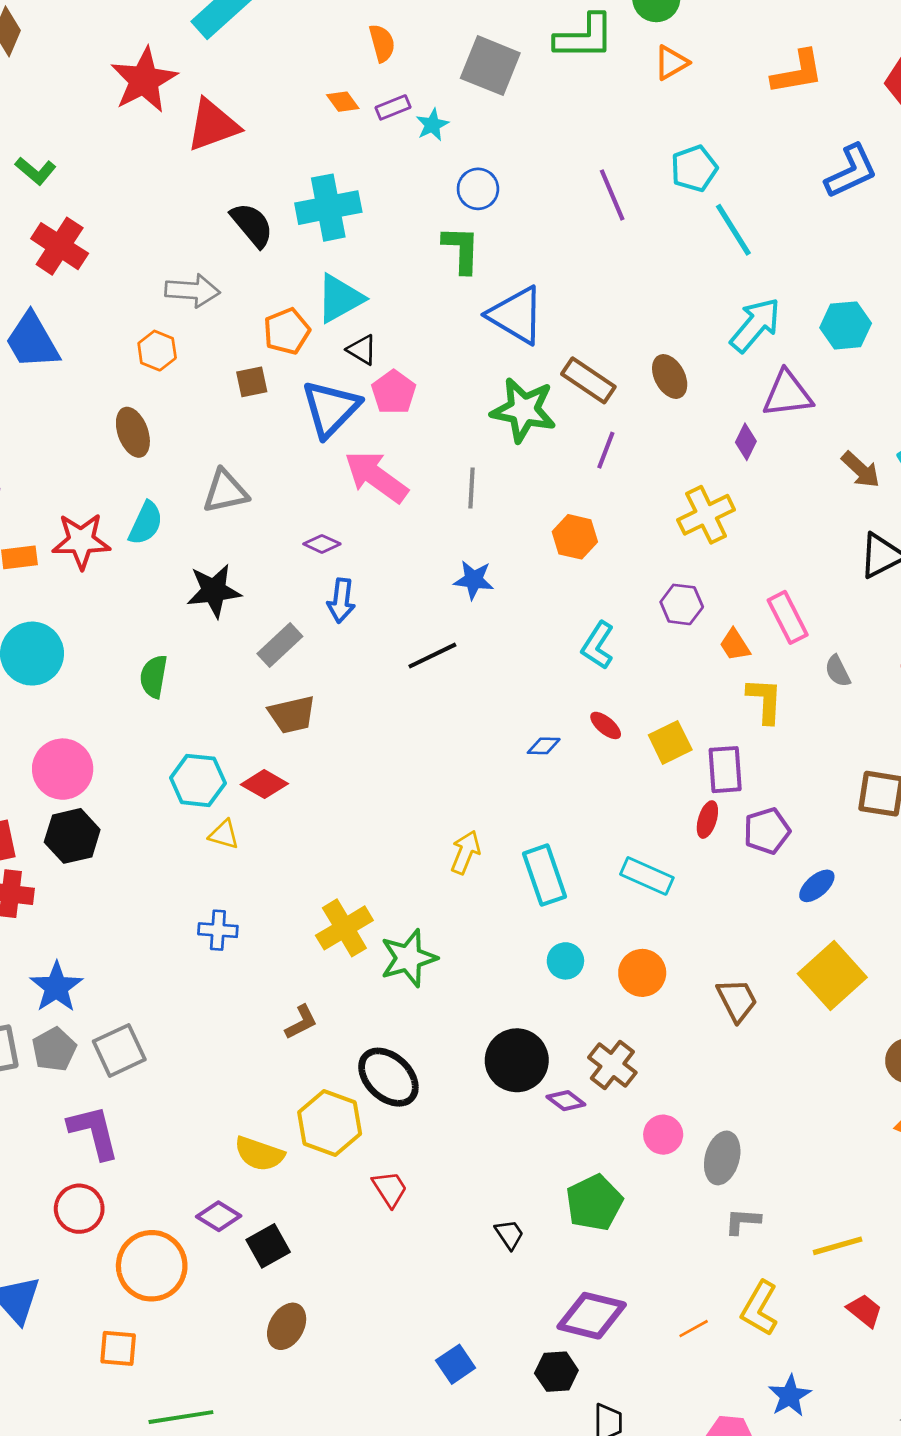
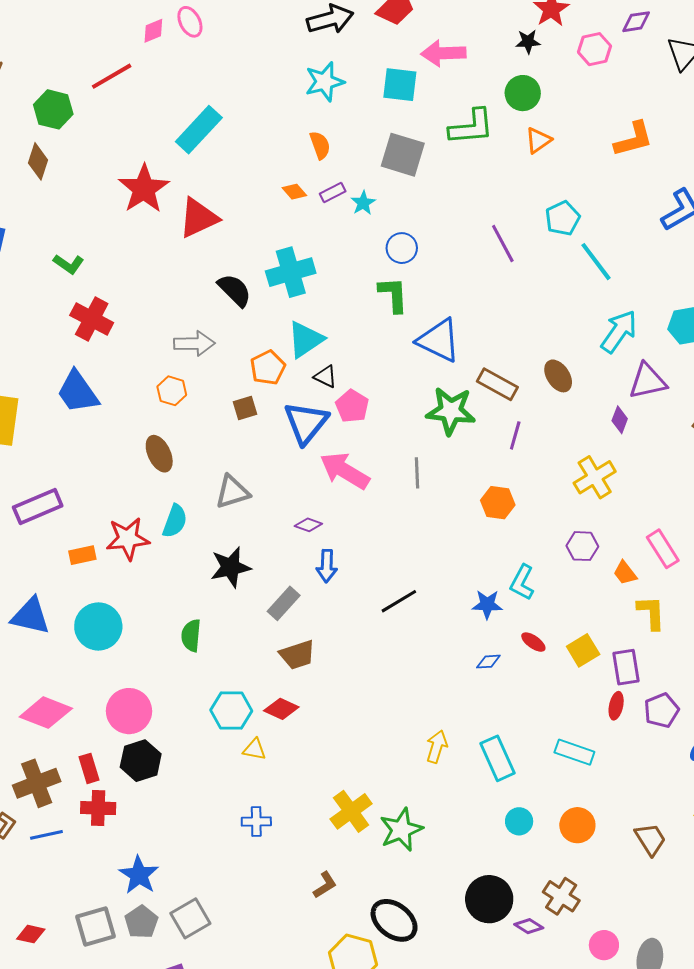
blue star: (474, 580) -> (487, 604), moved

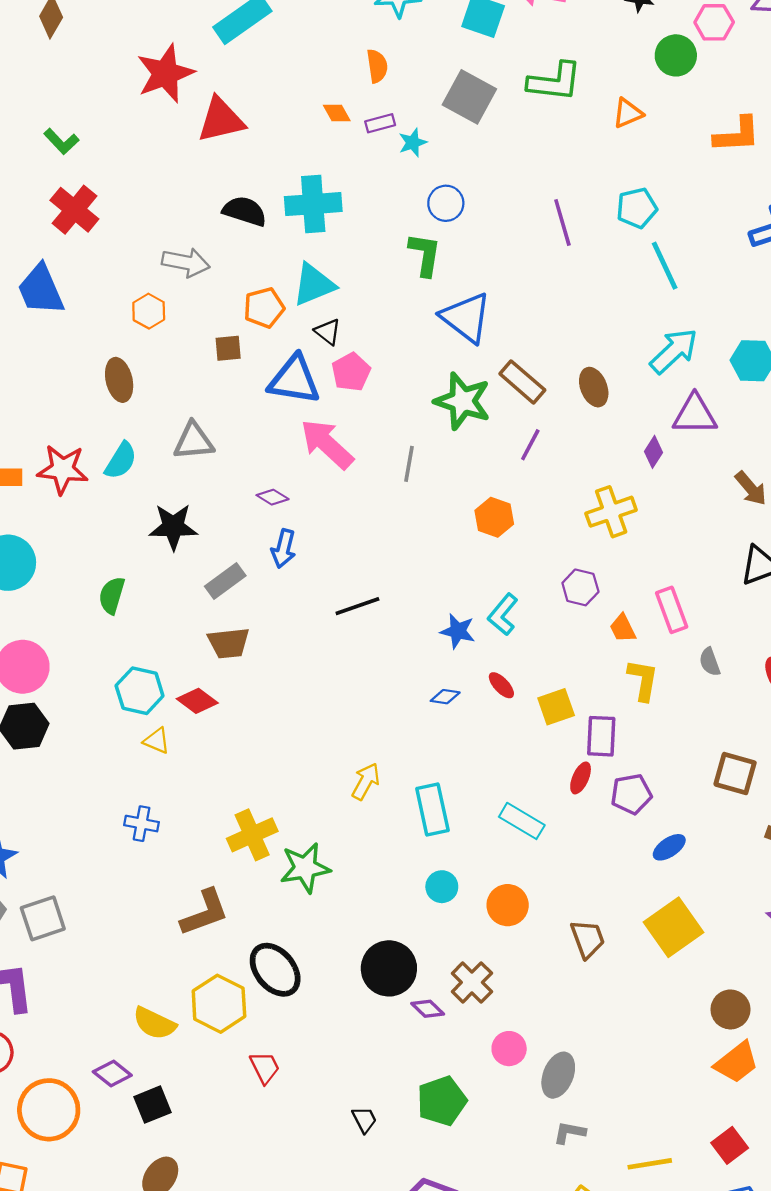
green circle: (523, 93) -> (676, 55), moved
black semicircle: (235, 290) -> (245, 211), turned -39
blue triangle: (306, 423) -> (294, 380), turned 48
brown L-shape: (325, 885) -> (205, 913), size x1.6

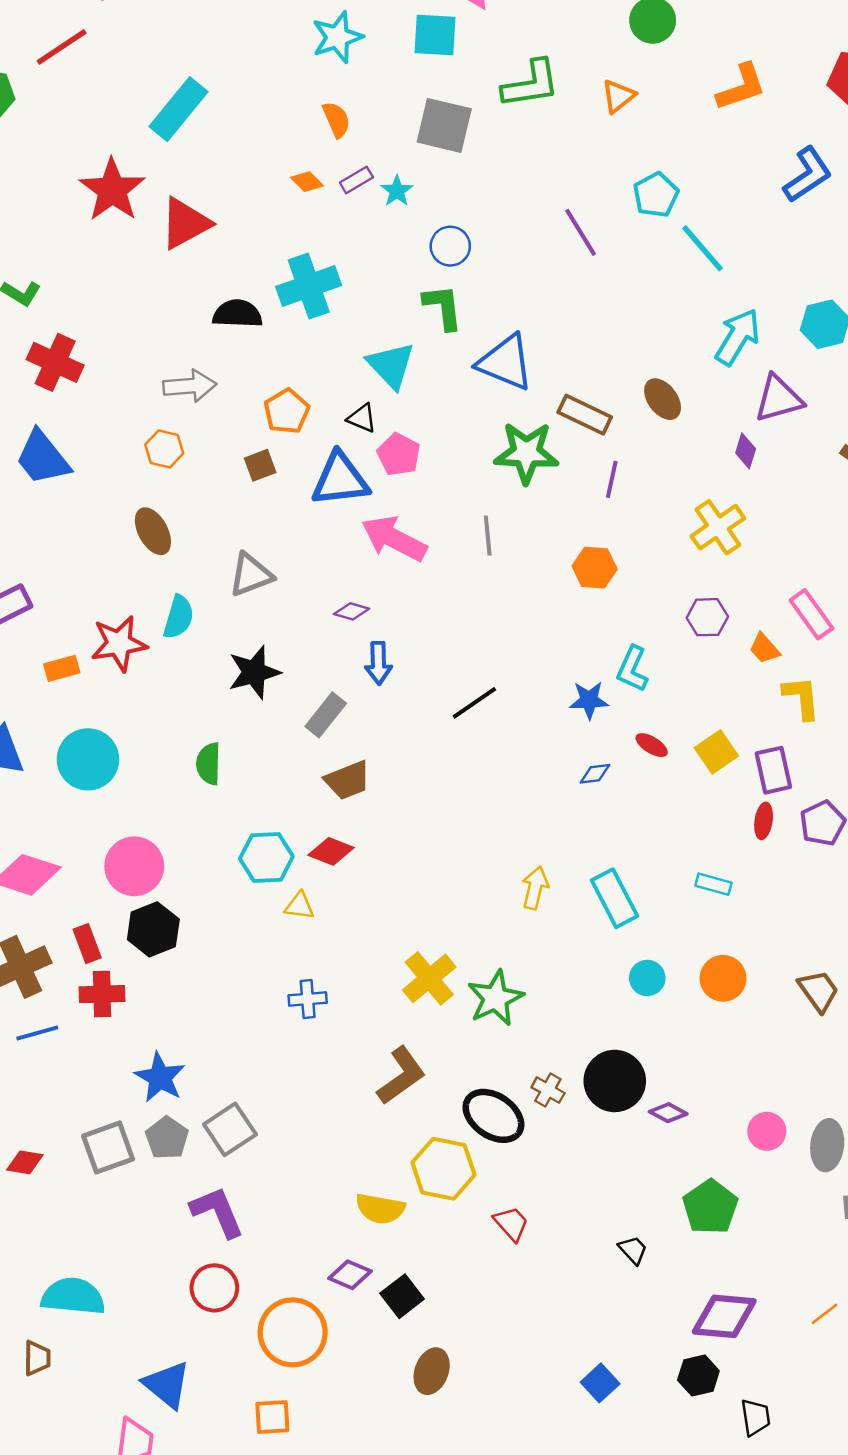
cyan triangle: (314, 285) -> (391, 365), moved, turned -36
cyan rectangle: (522, 821) -> (713, 884), size x0.7
brown cross: (472, 982) -> (548, 1090), moved, size x0.7

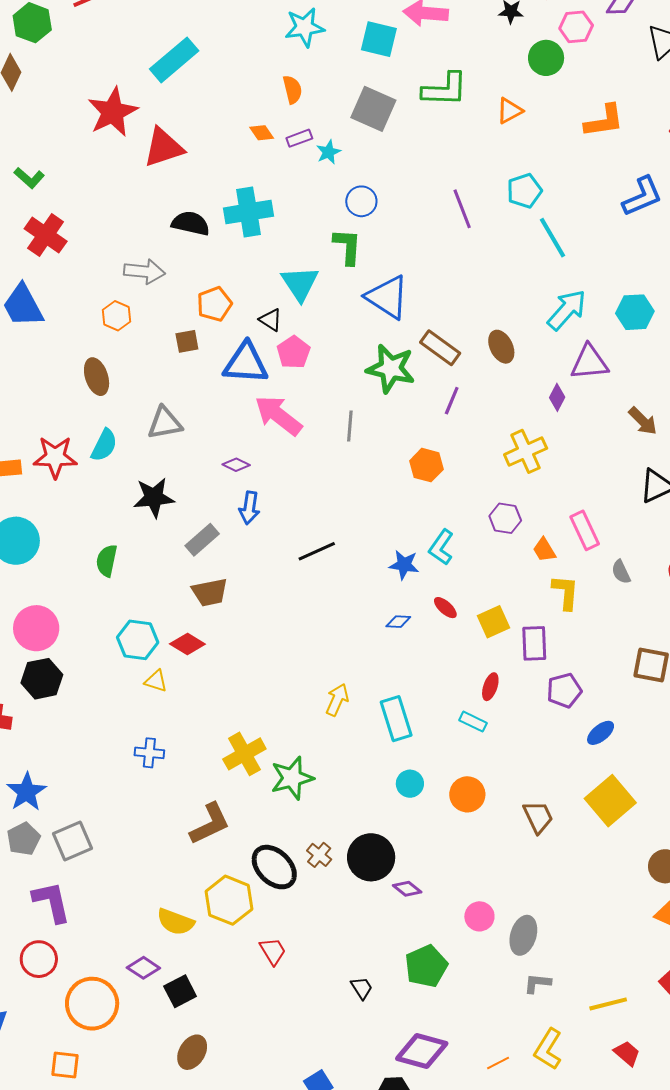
red ellipse: (764, 821) -> (490, 687), moved

